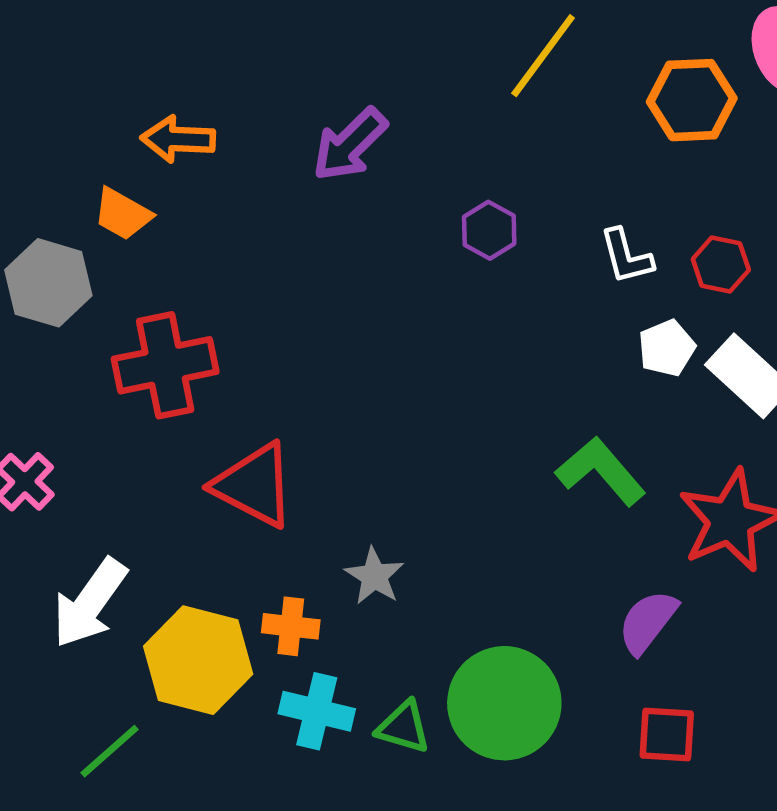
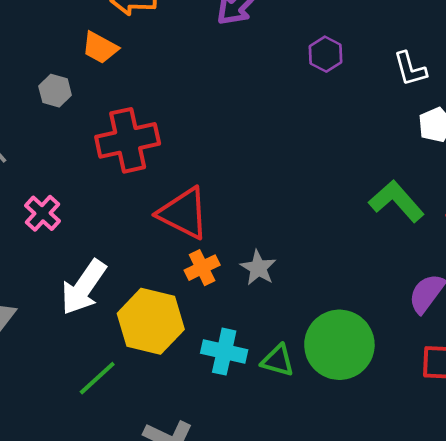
gray hexagon: (48, 283) -> (55, 91), size x0.6
orange cross: (291, 626) -> (202, 268), moved, turned -32

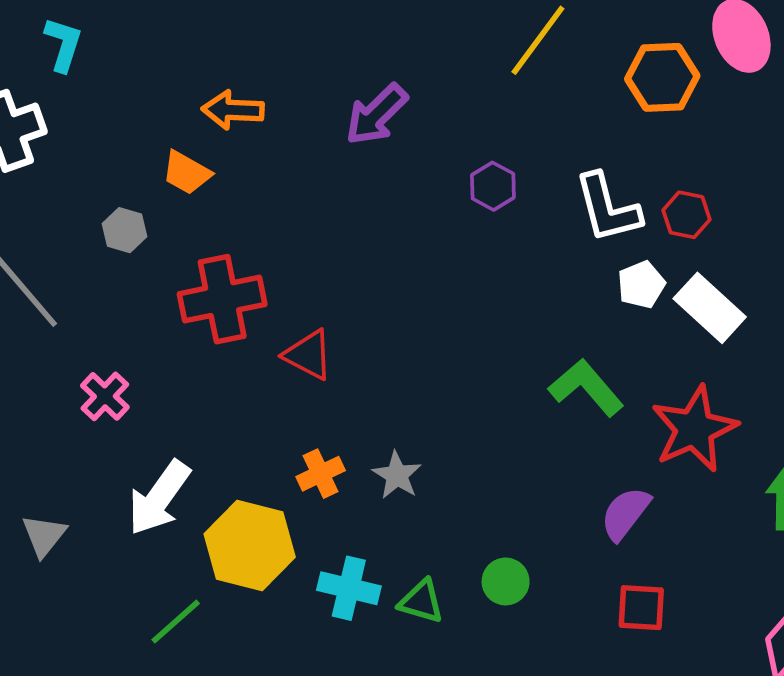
white L-shape: (410, 69) -> (608, 208), size x1.5
red triangle: (183, 213) -> (308, 355), moved, size x0.7
green circle: (339, 345) -> (506, 581), size x0.5

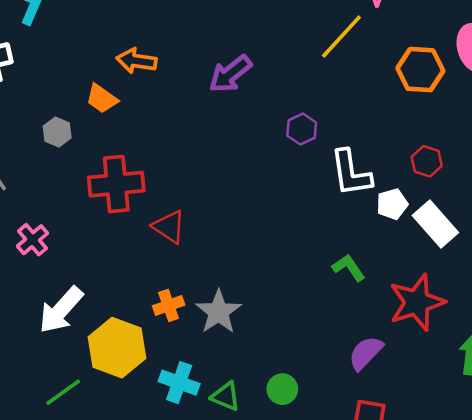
white L-shape: (608, 208) -> (351, 173), moved
green L-shape: (586, 388) -> (349, 268), size x0.7
gray star: (397, 475) -> (219, 312), size x1.4

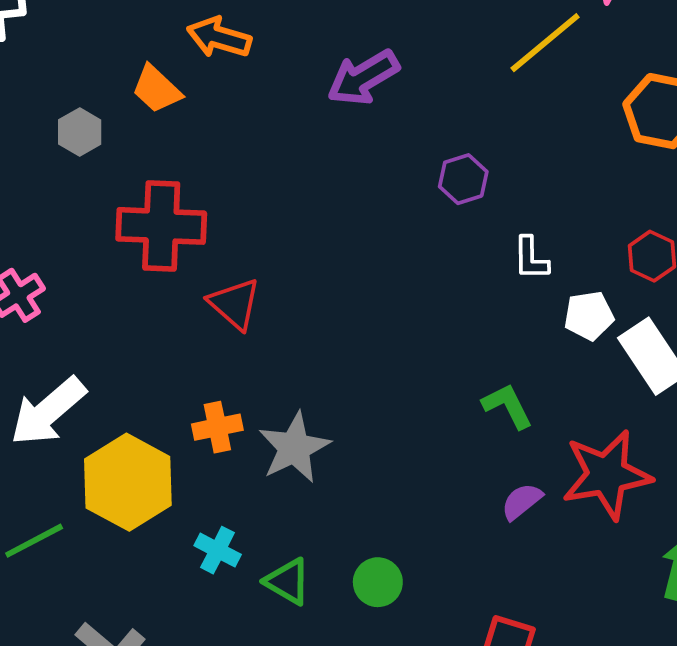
white L-shape: (351, 173) -> (531, 258), size x0.6
purple semicircle: (366, 353) -> (522, 501), moved, size x0.7
cyan cross: (179, 383) -> (218, 550), size x0.7

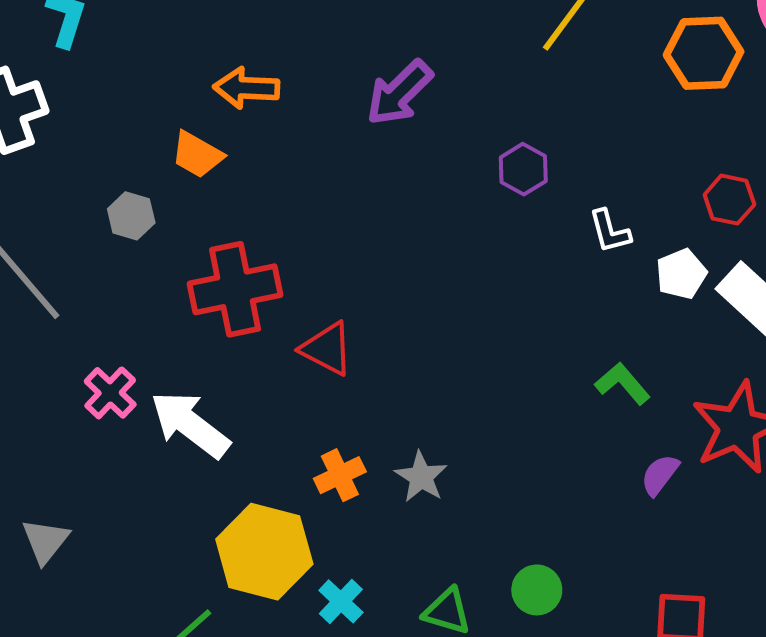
white arrow: (48, 411) -> (190, 424), moved, turned 92
gray star: (294, 448) -> (421, 477), size x0.7
cyan cross: (218, 550) -> (341, 601), moved, turned 30

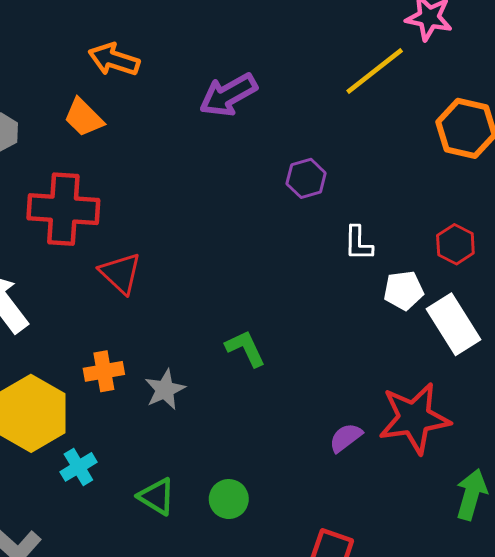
orange trapezoid: (197, 155) -> (84, 118), moved
green L-shape: (623, 384) -> (245, 348), moved

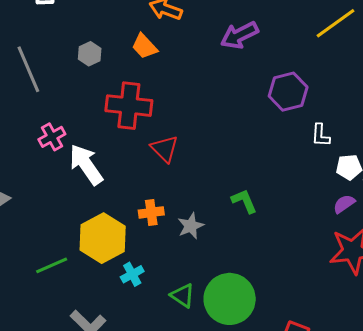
purple hexagon: (306, 178) -> (288, 92), size x1.5
purple semicircle: (346, 438) -> (344, 204), moved
green circle: (229, 499) -> (230, 299), size x2.0

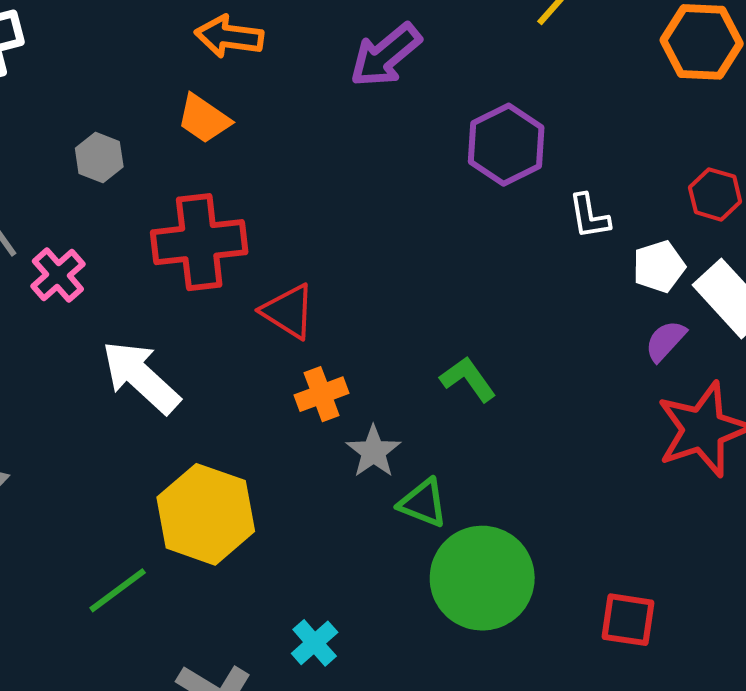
pink cross: (52, 137) -> (58, 275), moved
orange cross: (151, 212) -> (322, 394), moved
cyan cross: (132, 274) -> (315, 643), moved
green triangle: (183, 295) -> (423, 503), moved

